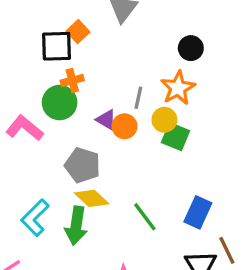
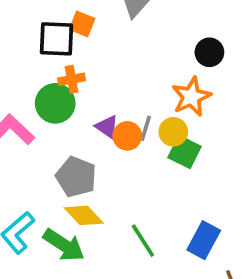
orange square: (78, 32) -> (82, 24), turned -30
gray line: (138, 98) -> (146, 128), moved
green arrow: (76, 226) -> (64, 245), turned -69

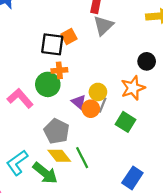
orange square: (82, 24) -> (69, 37), turned 35
yellow circle: (173, 132) -> (98, 92), moved
green line: (143, 241) -> (82, 158), moved

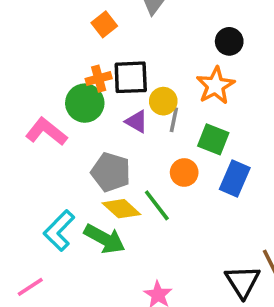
black square: (52, 44) -> (131, 77), moved
orange circle: (91, 109) -> (184, 172), moved
blue rectangle: (132, 178) -> (235, 179), moved

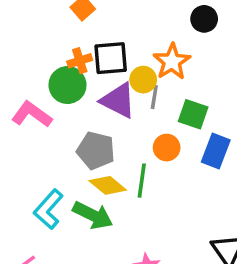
orange star: (215, 86) -> (172, 62), moved
purple triangle: (137, 121) -> (118, 100), size x1.6
green line: (157, 205) -> (142, 181), turned 48

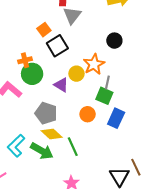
black square: (111, 58) -> (57, 46), moved, turned -30
orange cross: (80, 61) -> (25, 60), moved
gray line: (154, 97) -> (107, 82), moved
purple triangle: (118, 100) -> (61, 85), size x0.7
green line: (142, 181) -> (73, 147), moved, turned -36

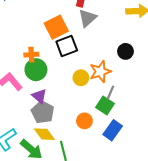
orange square: (44, 30) -> (56, 27), size x1.6
purple triangle: (61, 85) -> (39, 96), moved

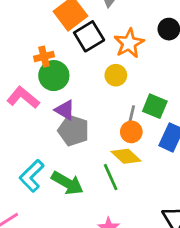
orange star: (100, 72) -> (129, 43), moved
gray line: (111, 92) -> (131, 115), moved
yellow diamond: (44, 134) -> (126, 156), moved

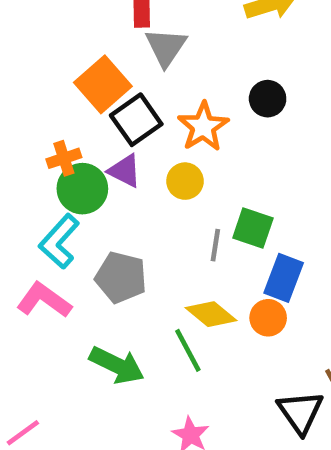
pink L-shape: (23, 98) -> (44, 300), moved
purple triangle: (65, 110) -> (125, 171), moved
orange circle: (131, 132) -> (268, 318), moved
cyan L-shape: (32, 176) -> (59, 241), moved

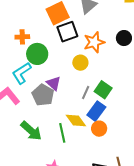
orange cross: (64, 158) -> (22, 37), moved
purple triangle: (125, 171) -> (54, 83), moved
blue rectangle: (284, 278) -> (96, 111), moved

